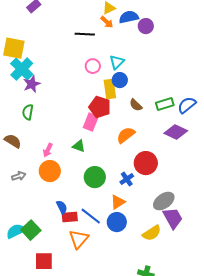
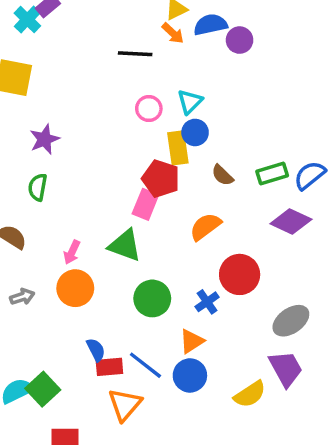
cyan cross: (22, 69) -> (27, 20), moved, size x0.7
green triangle: (79, 146) -> (125, 245), size x1.5
gray ellipse: (164, 201) -> (291, 321), moved

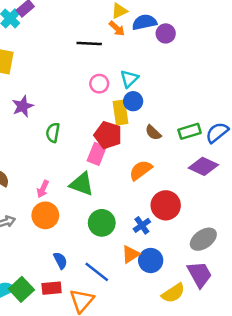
green semicircle: (38, 187) -> (53, 133), moved
red rectangle: (109, 367) -> (52, 288), moved
blue circle: (190, 375) -> (151, 261), moved

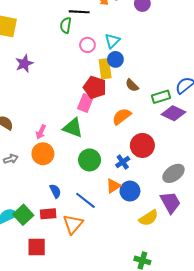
green rectangle: (190, 131) -> (161, 97), moved
green semicircle: (53, 133) -> (66, 25), moved

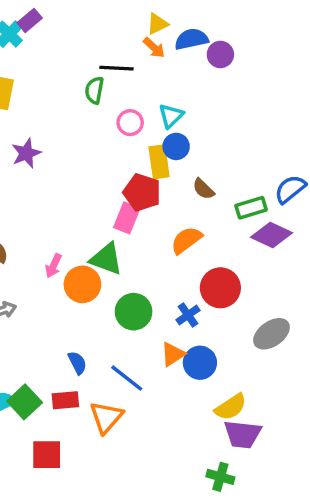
orange circle: (43, 154) -> (82, 284), moved
purple trapezoid: (170, 202) -> (243, 434), moved, turned 125

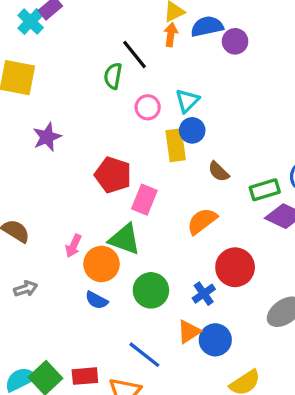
orange arrow: (154, 48) -> (171, 35), turned -125
black line: (117, 68) -> (134, 55), turned 48
red pentagon: (142, 192) -> (113, 175), moved
blue semicircle: (77, 363) -> (97, 300), moved, turned 145

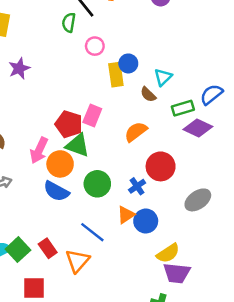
cyan triangle: (187, 101) -> (163, 77), moved
red pentagon: (113, 175) -> (69, 124), moved
pink arrow: (73, 246) -> (39, 150), size x1.5
blue semicircle: (97, 300) -> (56, 191), size x1.5
red rectangle: (85, 376) -> (48, 248), turned 60

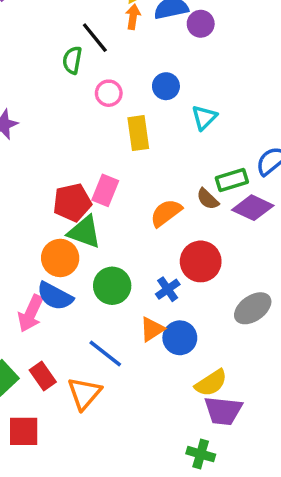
blue circle: (128, 63) -> (166, 86), moved
cyan triangle: (163, 77) -> (204, 117), moved
brown semicircle: (148, 94) -> (208, 199), moved
red pentagon: (69, 124) -> (72, 202), turned -30
pink arrow: (39, 150) -> (31, 314), moved

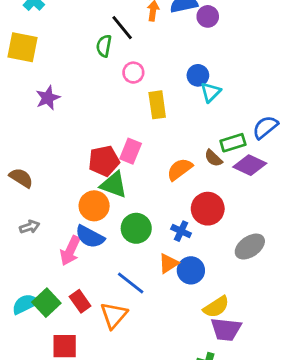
blue circle: (166, 86) -> (198, 75), moved
blue cross: (168, 289) -> (181, 231), turned -30

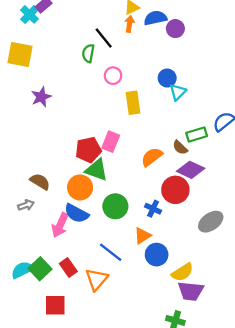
purple diamond: (250, 165) -> (191, 170), moved
brown semicircle: (21, 178) -> (40, 182), moved
blue circle: (191, 270) -> (157, 255), moved

